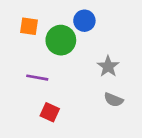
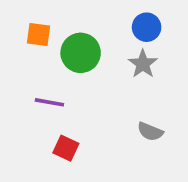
blue circle: (84, 21) -> (147, 27), moved
gray star: (108, 66) -> (143, 64), moved

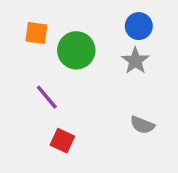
purple line: (49, 102) -> (47, 97), turned 40

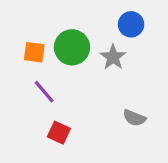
orange square: (36, 33) -> (34, 52), moved
gray star: (135, 61) -> (113, 57), moved

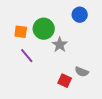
gray star: (113, 57) -> (60, 45), moved
red square: (59, 133) -> (65, 81), moved

